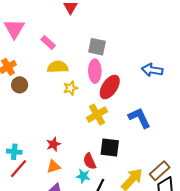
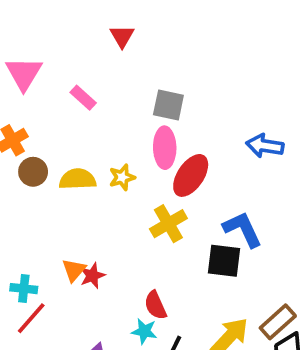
yellow semicircle: (58, 67) -> (78, 179), moved
black square: (110, 147) -> (224, 261), moved
orange triangle: (53, 167) -> (74, 270), moved, turned -32

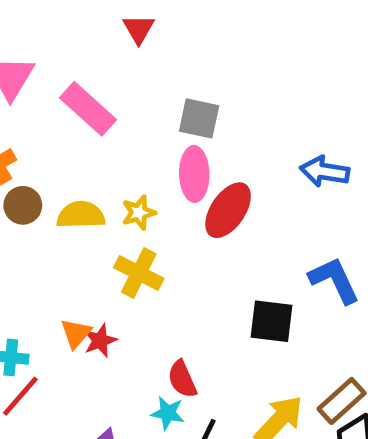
pink rectangle: (83, 98) -> (88, 109), size x1.6
yellow cross: (168, 224) -> (139, 273), moved, turned -33
blue L-shape: (243, 229) -> (334, 280), moved

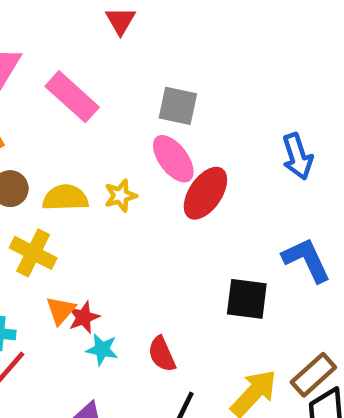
blue arrow: (325, 172) -> (297, 156), turned -117
pink ellipse: (194, 174) -> (173, 159), turned -36
yellow cross: (139, 273) -> (33, 253), moved
cyan star: (168, 413) -> (102, 349), moved

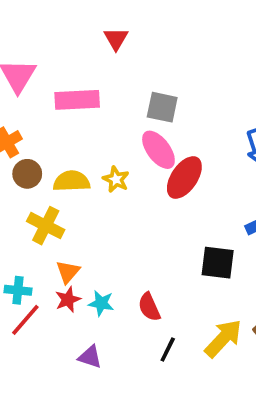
pink rectangle: (72, 97) -> (77, 100), turned -45
yellow star: (120, 195) -> (116, 179), turned -30
red star: (84, 317) -> (68, 300), moved

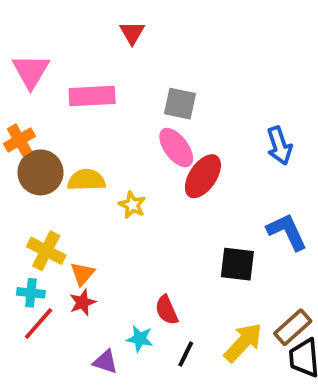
brown circle: (27, 174) -> (40, 172), size x1.5
yellow star: (116, 179) -> (132, 205), moved
yellow cross: (46, 226) -> (46, 251), moved
cyan star: (101, 303) -> (140, 339), moved

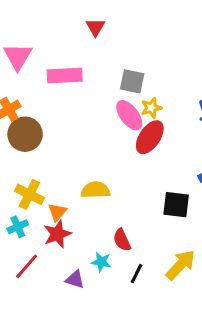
yellow semicircle: (86, 180) -> (95, 190), moved
yellow star: (132, 205) -> (151, 108), moved, turned 30
cyan cross: (31, 293) -> (18, 227), turned -30
red star: (82, 302) -> (57, 234), size x1.4
red line: (39, 323) -> (27, 266), moved

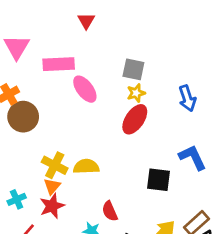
gray square: (132, 81) -> (133, 69), moved
pink ellipse: (129, 115) -> (85, 89), moved
yellow cross: (29, 194) -> (55, 165), moved

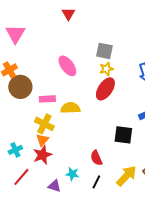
pink rectangle: (59, 64) -> (47, 99), moved, size x0.7
yellow semicircle: (86, 167) -> (70, 108), moved
red semicircle: (110, 211) -> (96, 158), moved

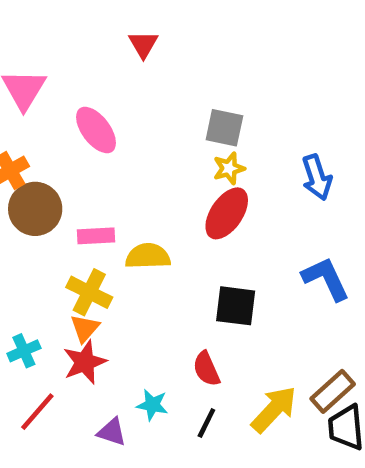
pink ellipse: (67, 66) -> (96, 130), moved
black square: (123, 135) -> (236, 306), moved

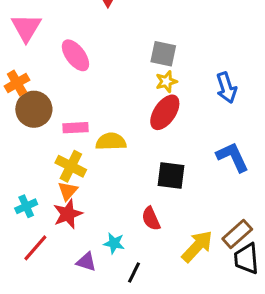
black line: (206, 423) -> (134, 273), moved

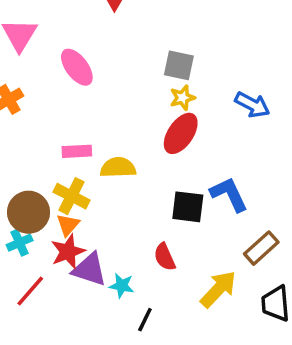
blue arrow: (226, 88) -> (252, 105), turned -44
brown circle: (34, 109) -> (29, 212), moved
blue L-shape: (233, 157) -> (229, 194), moved
brown rectangle: (237, 234) -> (261, 248), moved
purple triangle: (86, 262) -> (89, 270), moved, size x1.5

